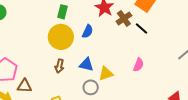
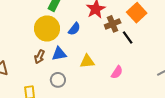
blue triangle: (86, 65) -> (59, 54), moved, turned -35
yellow triangle: (106, 74) -> (87, 61), moved
gray circle: (91, 87) -> (58, 80), moved

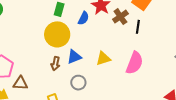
blue semicircle: (74, 29) -> (83, 18), moved
black line: (128, 38) -> (138, 27), turned 56
pink semicircle: (117, 72) -> (135, 63), size x1.6

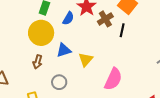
blue triangle: (74, 57) -> (64, 50), moved
yellow triangle: (103, 58) -> (86, 60), turned -35
pink semicircle: (135, 63) -> (113, 79), moved

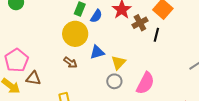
blue semicircle: (68, 18) -> (96, 16), moved
brown arrow: (38, 62) -> (70, 63), turned -72
gray circle: (59, 82) -> (114, 81), moved

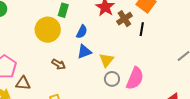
blue semicircle: (96, 16) -> (82, 32), moved
yellow circle: (75, 34) -> (48, 30), moved
gray circle: (114, 81) -> (112, 79), moved

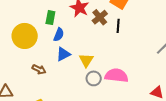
green rectangle: (63, 10) -> (50, 18), moved
pink semicircle: (135, 78) -> (116, 75), turned -100

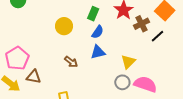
black line: (118, 26) -> (157, 36), turned 32
yellow circle: (25, 36) -> (64, 26), size x0.7
yellow triangle: (86, 60) -> (128, 62), moved

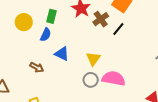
yellow circle: (64, 26) -> (24, 22), moved
blue semicircle: (98, 32) -> (46, 35), moved
blue triangle: (98, 52) -> (62, 54), turned 49

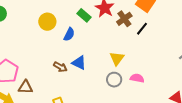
green rectangle: (51, 16) -> (84, 15), moved, turned -64
blue triangle: (62, 54) -> (79, 63), moved
pink semicircle: (114, 78) -> (137, 78), size x0.6

